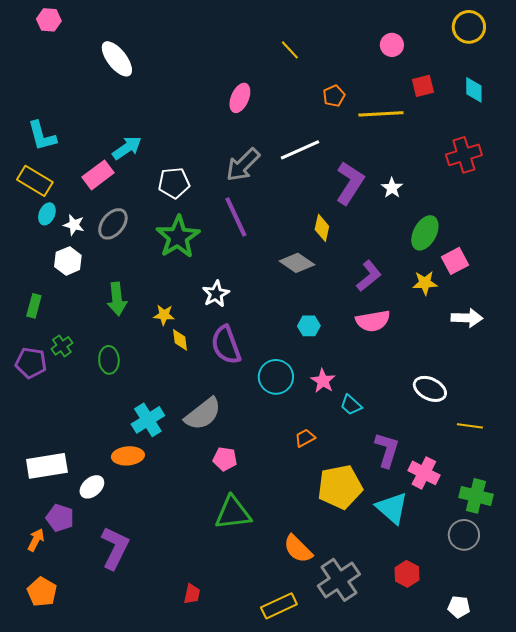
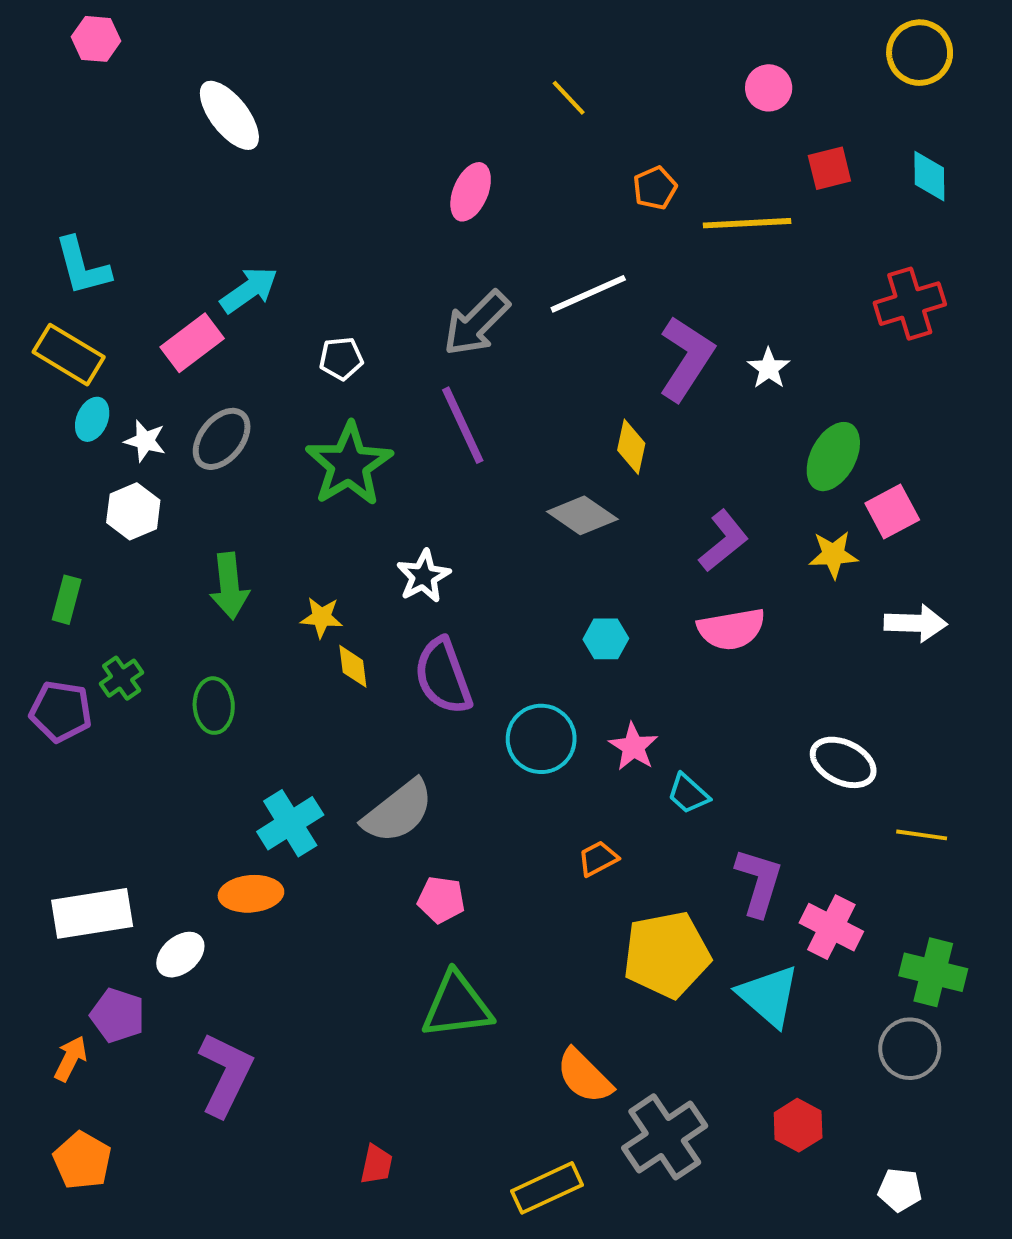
white pentagon: (174, 183) -> (341, 358), size x0.7

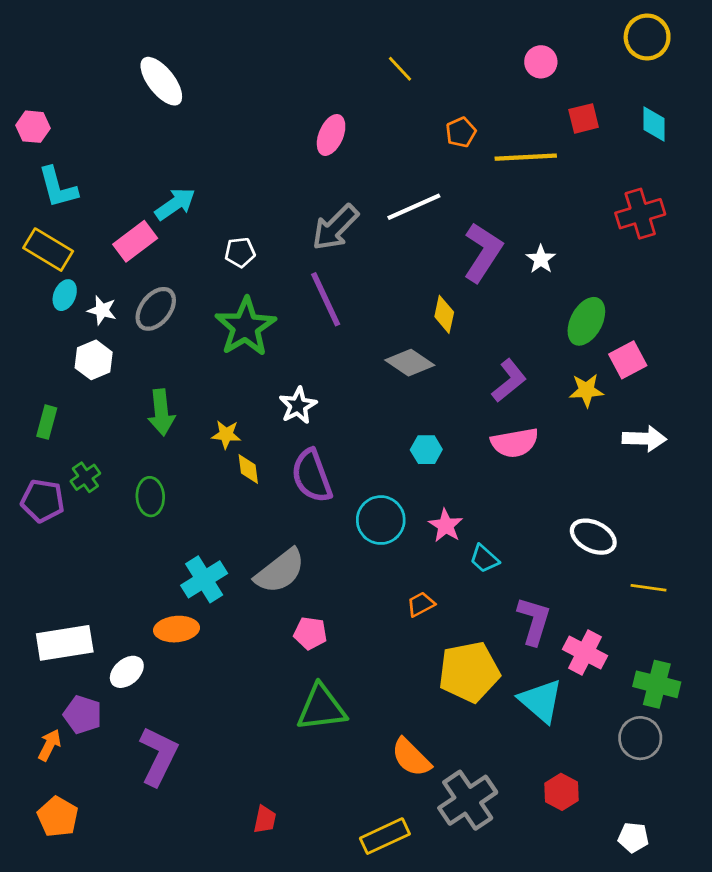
pink hexagon: (96, 39) -> (33, 127), moved

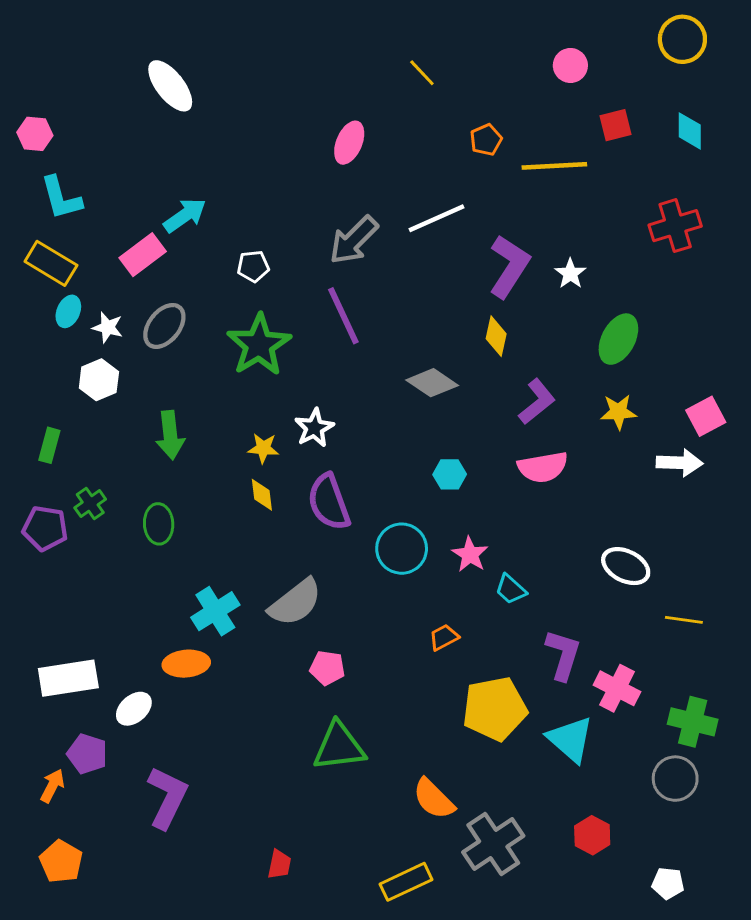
yellow diamond: (444, 314) -> (496, 336), moved
pink square: (628, 360) -> (706, 416), moved
yellow star: (226, 434) -> (263, 448), moved

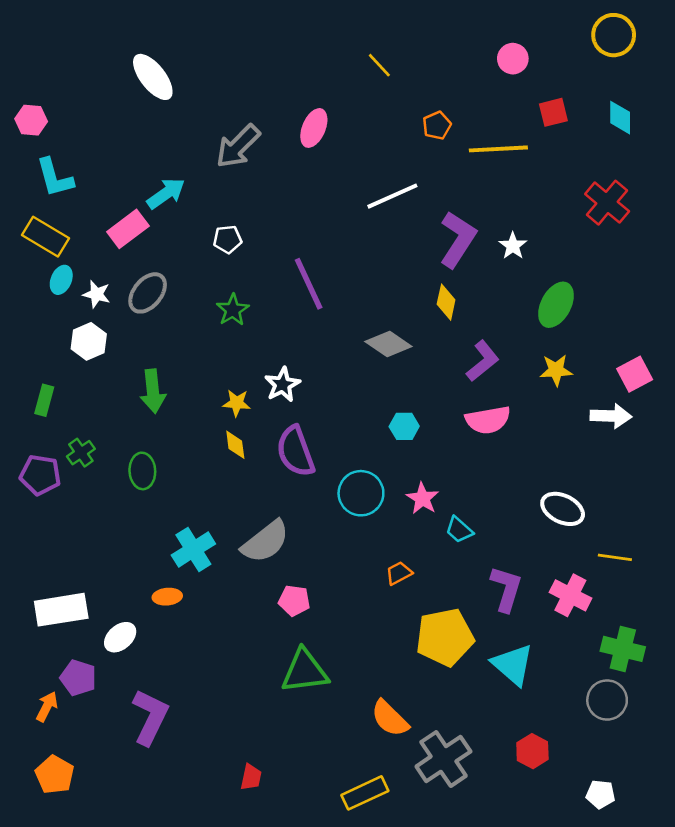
red cross: (675, 226) -> (607, 203), turned -33
gray arrow: (354, 240) -> (238, 146), moved
green star: (259, 345) -> (233, 310), size x0.6
orange ellipse: (186, 664) -> (167, 597), size x0.7
pink cross: (617, 688) -> (570, 595), moved

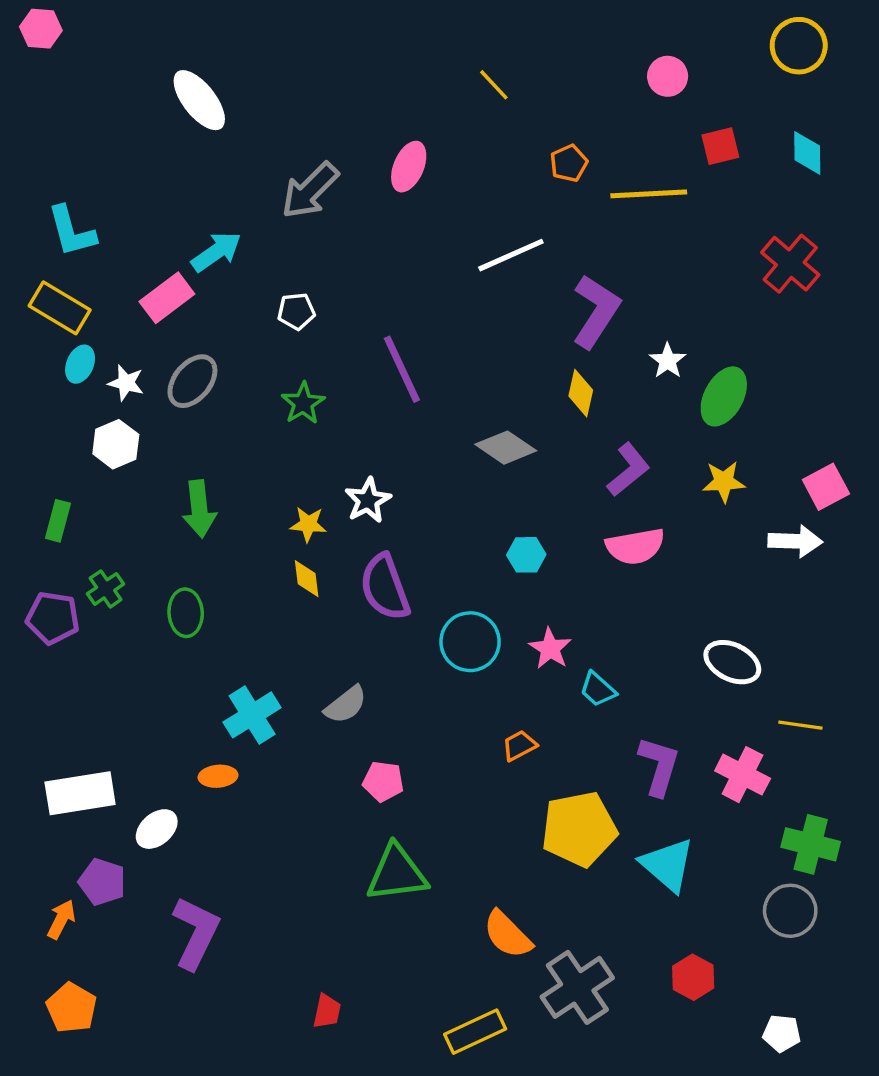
pink hexagon: (31, 120) -> (41, 29), moved
white star: (513, 246) -> (668, 361), moved
gray semicircle: (265, 542) -> (346, 705), size x0.7

